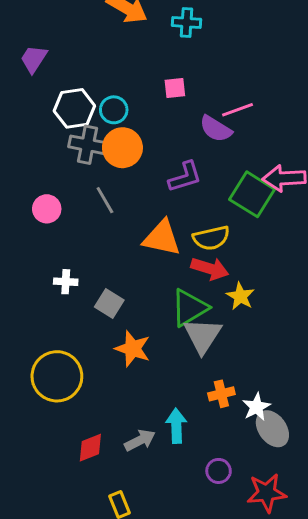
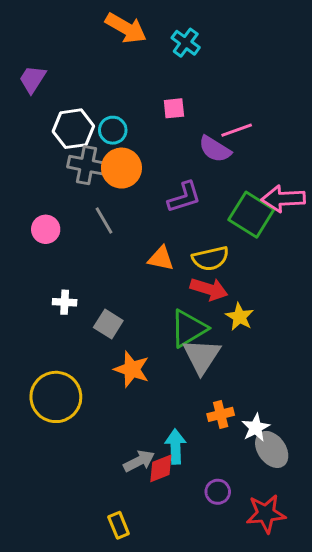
cyan cross: (187, 22) -> (186, 43), turned 32
orange triangle: (162, 238) -> (161, 258), size x0.7
red diamond: (90, 448) -> (161, 468), moved

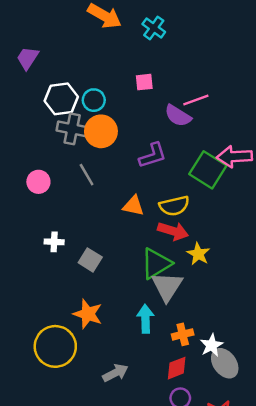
orange star: (132, 369) -> (88, 314), moved
yellow circle: (56, 397) -> (55, 346), moved
cyan arrow: (175, 447) -> (145, 319), moved
red diamond: (161, 468) -> (177, 368), moved

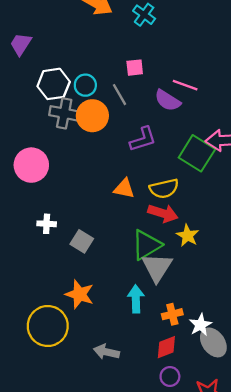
pink line: (196, 100) -> (185, 85), turned 40
gray line: (87, 175) -> (119, 95), moved
pink circle: (38, 182) -> (31, 165), size x1.5
gray arrow: (115, 373) -> (106, 352), turned -140

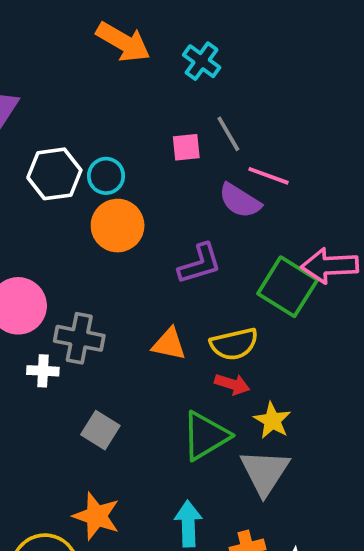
gray line: (119, 95) -> (228, 134), moved
gray cross: (64, 113) -> (79, 338), moved
red arrow: (163, 213) -> (232, 384), size x0.7
white cross: (47, 224) -> (43, 371), moved
gray triangle: (157, 267) -> (265, 472), moved

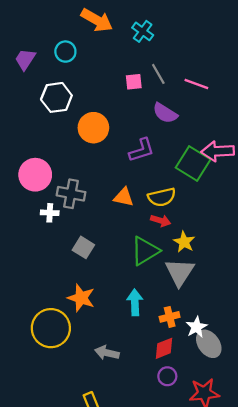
cyan circle: (106, 176) -> (65, 52), moved
pink line: (269, 176) -> (196, 84), moved

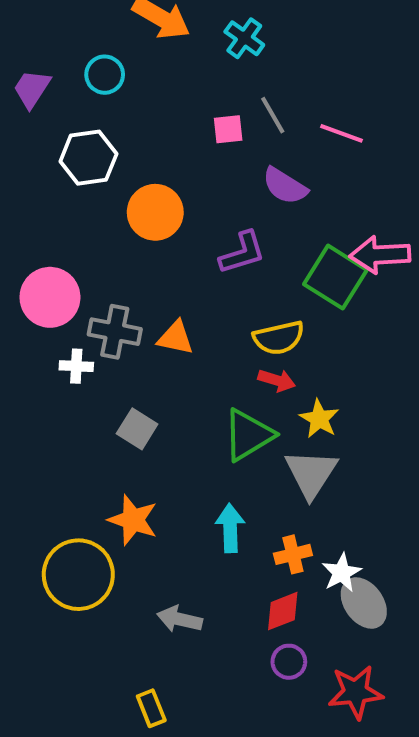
orange triangle: (124, 197) -> (175, 338), moved

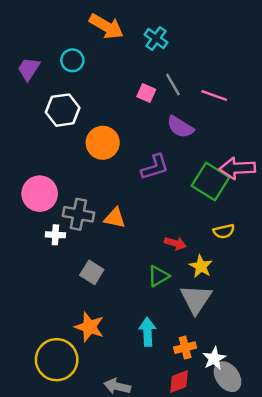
pink square: (228, 129) -> (146, 93), turned 30
yellow semicircle: (279, 338) -> (224, 231), moved, size x0.7
green triangle: (248, 435) -> (158, 276), size x0.7

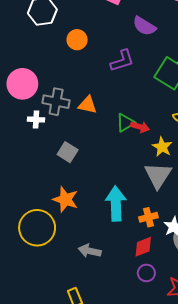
orange circle: (103, 143) -> (77, 40), size x0.7
green triangle: (158, 276) -> (125, 123), moved
cyan arrow: (148, 332) -> (116, 204), size x1.4

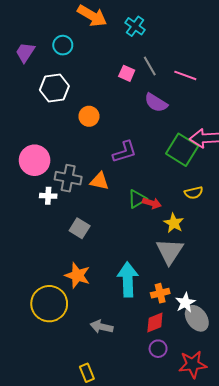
purple L-shape: (122, 61) -> (125, 152), moved

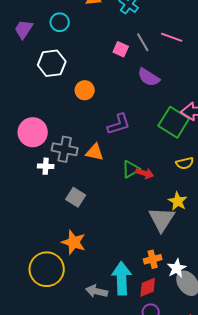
pink line: (185, 75) -> (172, 37), moved
yellow star: (174, 223) -> (178, 201), moved
cyan arrow: (128, 280) -> (122, 278), moved

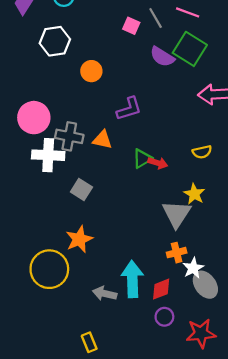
green square: (174, 122) -> (190, 49), moved
white cross: (46, 166) -> (48, 155), size x1.8
orange star: (74, 242) -> (79, 239), turned 30
orange cross: (153, 259) -> (177, 253), moved

